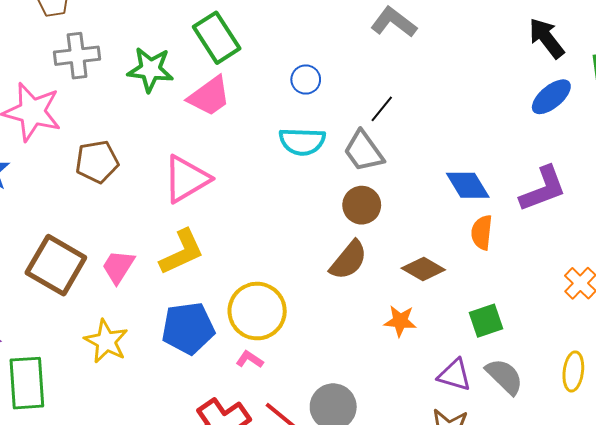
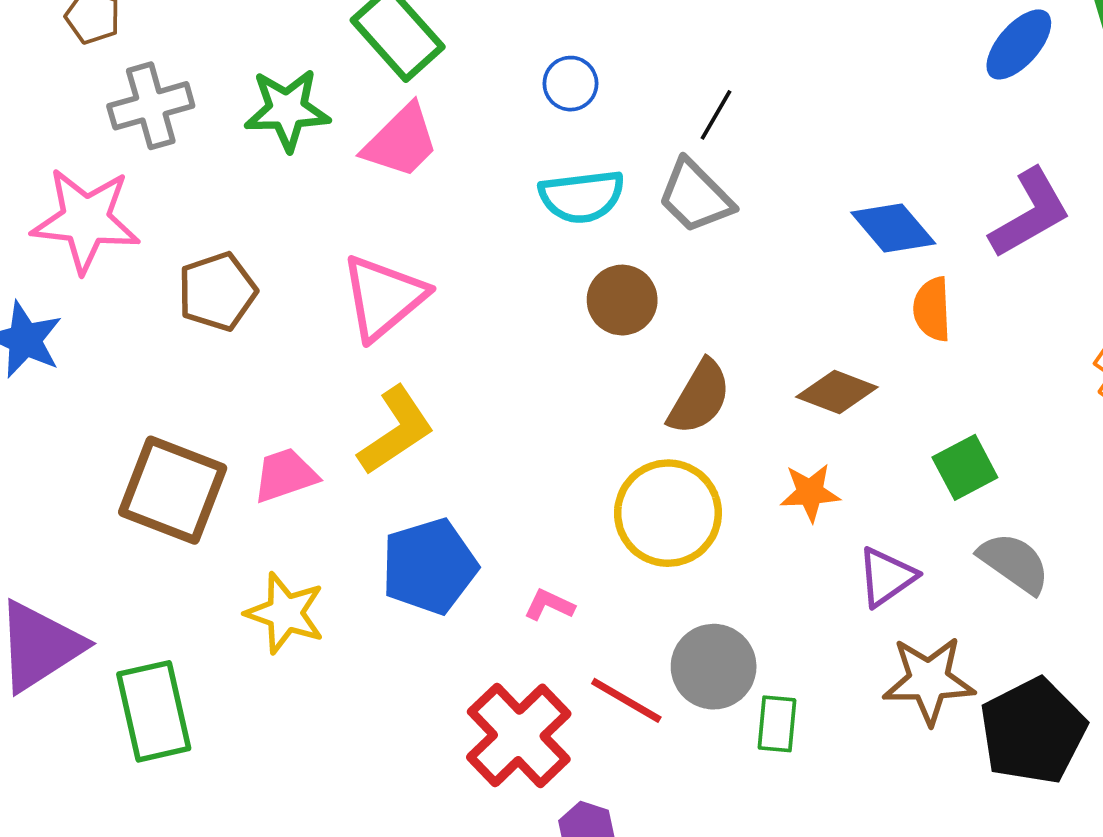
brown circle: (362, 205) -> (622, 300), moved
pink trapezoid: (118, 267) -> (285, 475), turned 48
yellow circle: (257, 311) -> (668, 513), moved
purple triangle: (455, 375) -> (887, 577), moved, turned -42

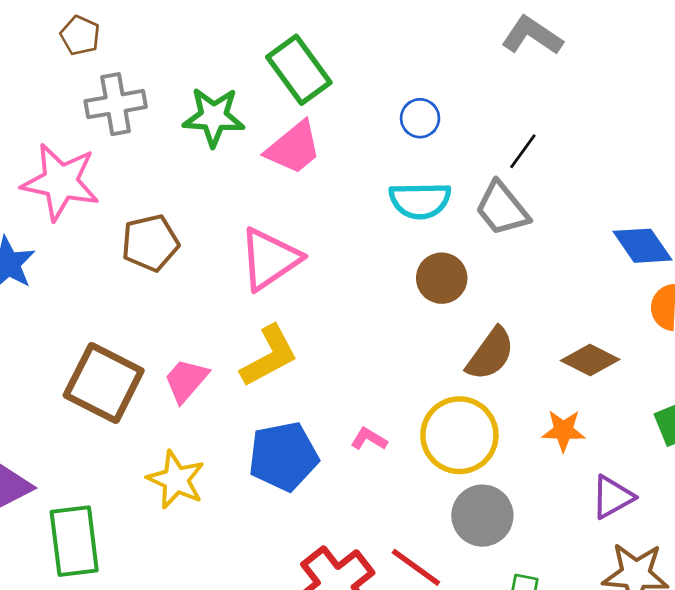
pink trapezoid: (285, 475) -> (186, 380), turned -36
pink L-shape: (549, 605) -> (369, 439), moved
gray circle: (714, 667) -> (482, 516), moved

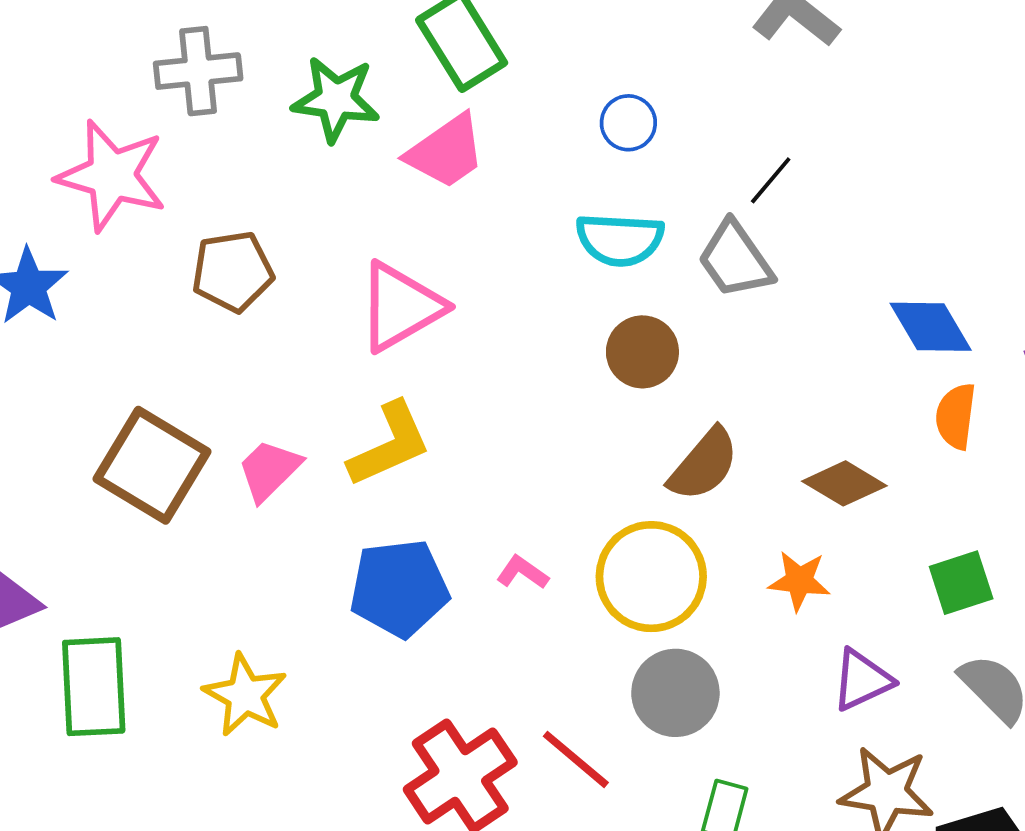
yellow star: (176, 480) -> (245, 695), moved

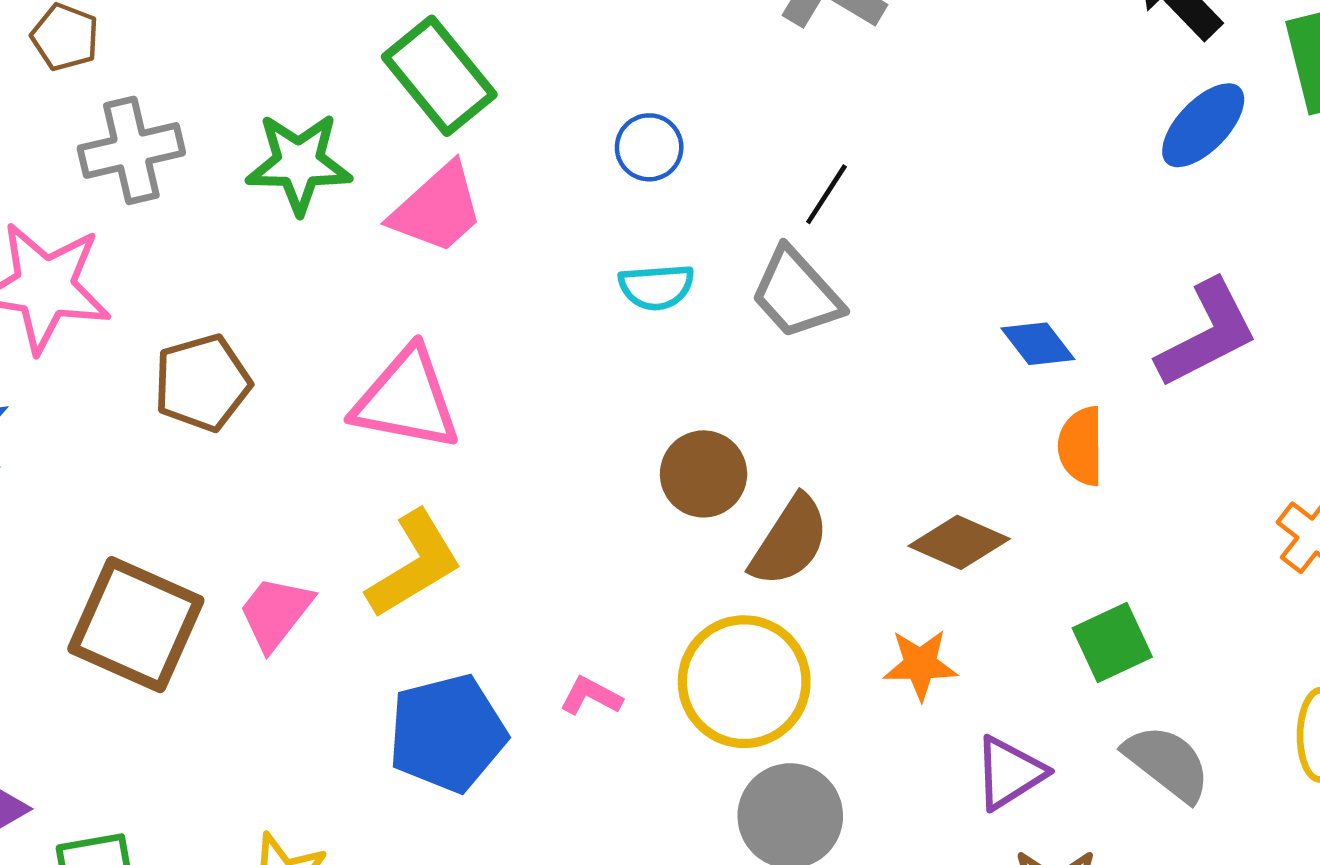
cyan semicircle: (620, 240) -> (656, 287), size x0.7
pink triangle: (400, 307) -> (407, 399), turned 48
blue diamond: (931, 327) -> (1038, 344), size x0.7
brown circle: (642, 352) -> (704, 474), moved

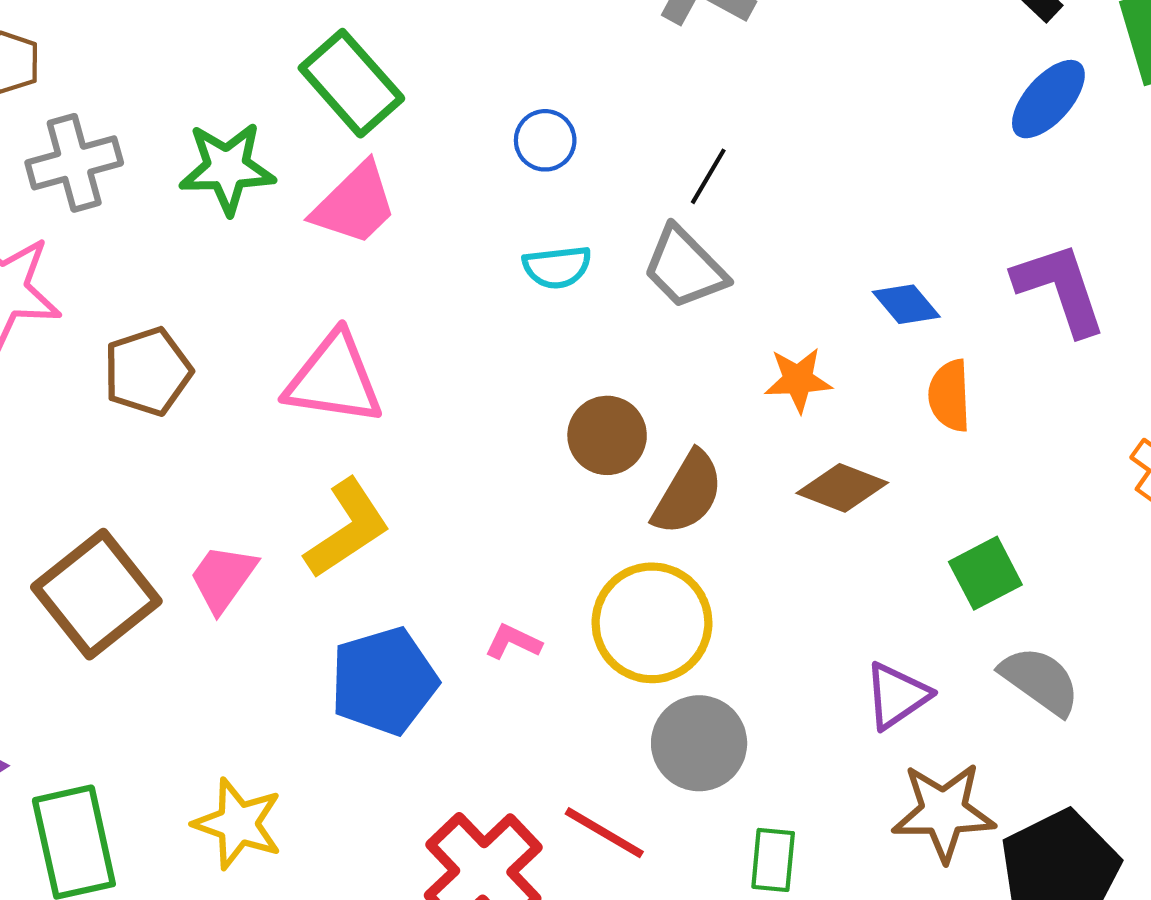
purple L-shape: (1207, 334) -> (1060, 289), turned -79
brown square: (136, 625) -> (96, 594), turned 30
orange star: (920, 665) -> (798, 380), moved

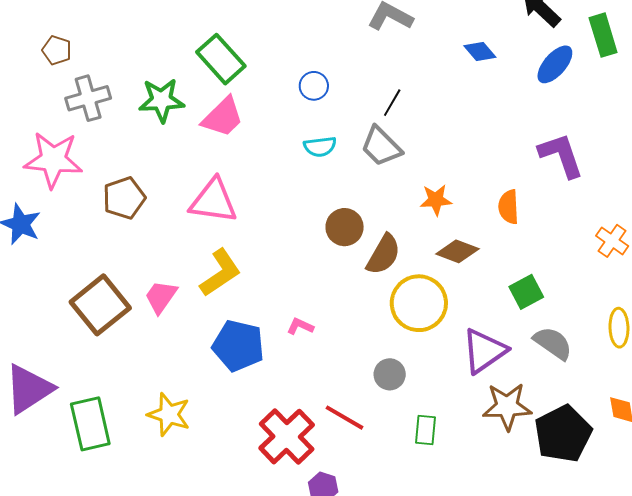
blue diamond: (906, 304) -> (480, 51), moved
yellow circle: (652, 623) -> (419, 303), moved
blue pentagon: (384, 681) -> (238, 346), turned 30
purple triangle: (897, 696) -> (484, 351), size x1.4
gray circle: (699, 743) -> (390, 374), size x0.7

